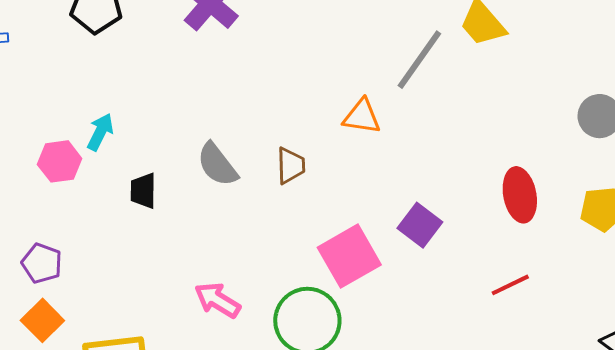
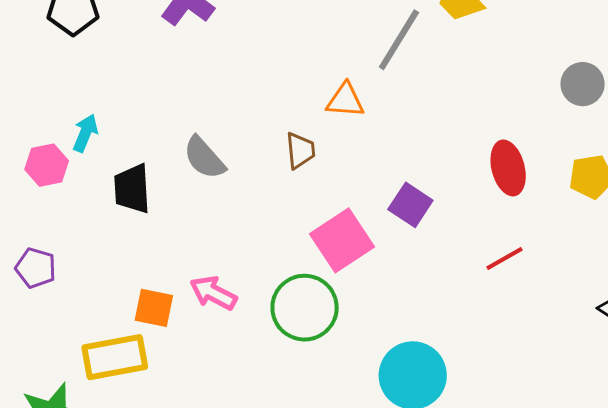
brown trapezoid: (291, 166) -> (300, 151), moved
black trapezoid: (143, 191) -> (132, 189), size x1.4
orange square: (42, 320) -> (154, 308), moved, turned -30

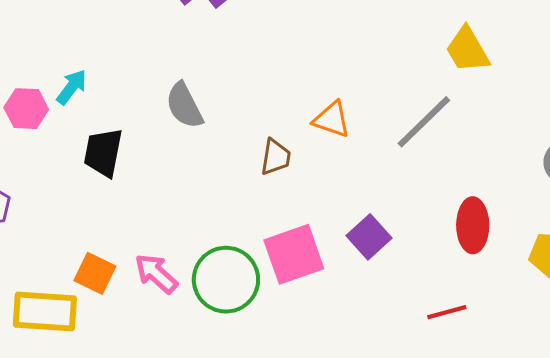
gray line: (399, 40) -> (424, 122), moved
gray semicircle: (204, 158) -> (184, 106), moved
green circle: (305, 308) -> (226, 280), moved

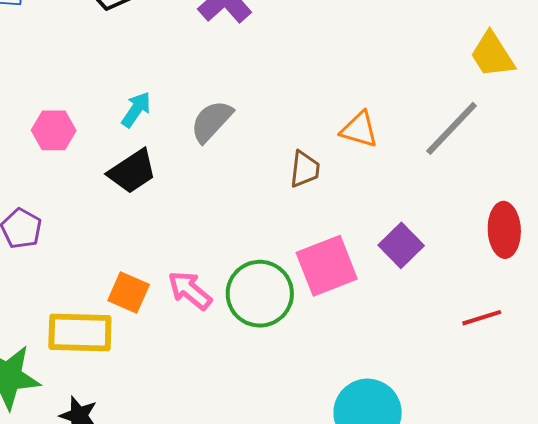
cyan arrow: (72, 87) -> (136, 110), moved
gray semicircle: (184, 106) -> (212, 121), turned 72
black trapezoid: (103, 153) -> (132, 171), turned -132

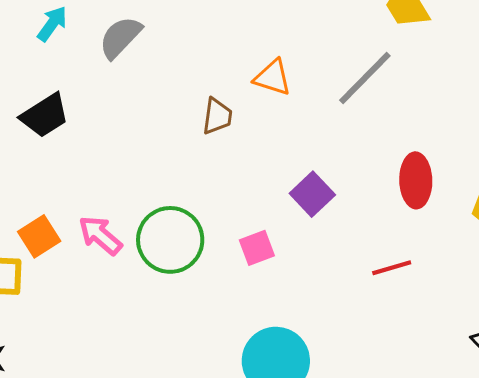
cyan arrow: (136, 110) -> (52, 24), moved
gray semicircle: (212, 121) -> (120, 37), moved
pink square: (327, 266) -> (257, 248), moved, size x0.6
orange square: (129, 292) -> (39, 236), turned 33

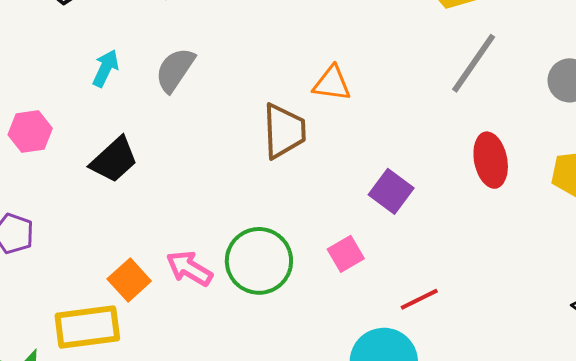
gray line: (365, 78) -> (474, 63), moved
brown trapezoid: (217, 116) -> (284, 131), size x1.5
red line: (392, 268) -> (419, 299), moved

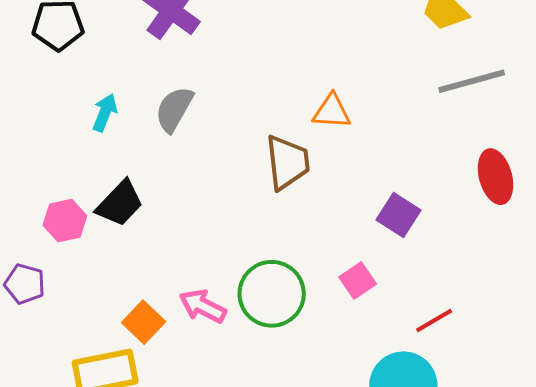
gray line: (474, 63) -> (472, 81), turned 44
pink hexagon: (30, 131) -> (65, 221), moved

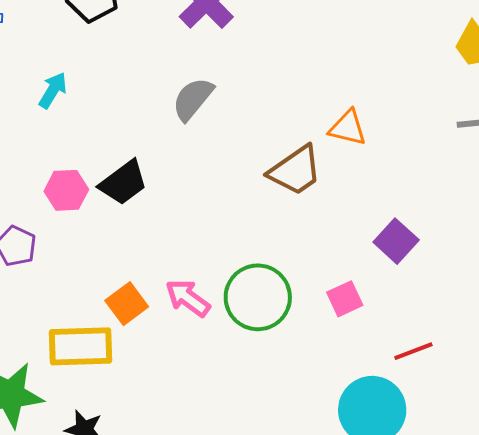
cyan arrow: (105, 113) -> (53, 90), moved
brown trapezoid: (287, 162) -> (295, 171), turned 52

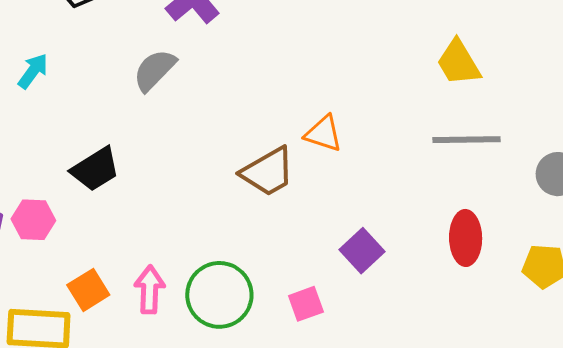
gray semicircle: (193, 99) -> (155, 70), moved
pink hexagon: (66, 190) -> (33, 220), moved
pink arrow: (188, 298) -> (150, 290), turned 51

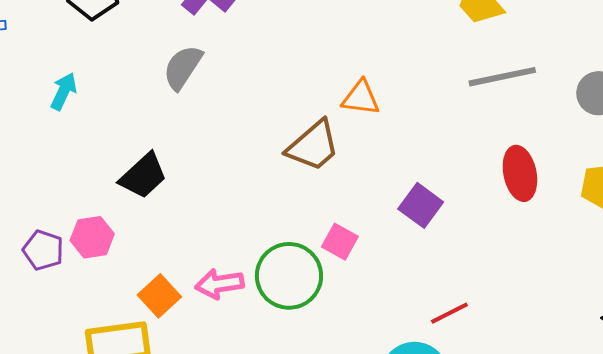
pink arrow: (150, 290) -> (219, 284), turned -90
pink square: (306, 304) -> (340, 242), moved, turned -30

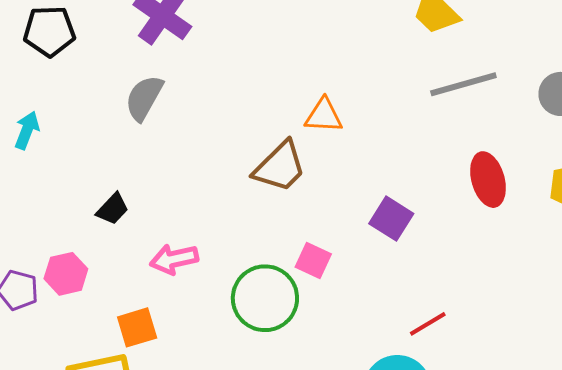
black trapezoid: (143, 176) -> (113, 209), size x0.7
pink arrow: (219, 284) -> (174, 259), moved
orange square: (159, 296) -> (137, 327), turned 30

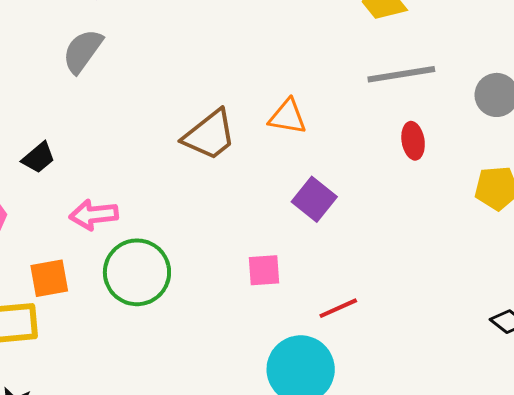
orange triangle: (324, 116) -> (288, 117), moved
red ellipse: (488, 180) -> (413, 141), moved, size x0.7
pink square: (313, 260) -> (264, 270), moved, turned -36
green circle: (265, 298) -> (137, 272), moved

